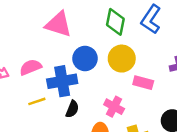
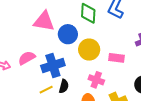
blue circle: (85, 58) -> (68, 34), moved
yellow circle: (122, 59) -> (89, 50), moved
yellow line: (37, 101) -> (46, 90), moved

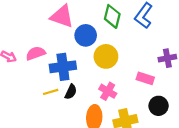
pink rectangle: (116, 58) -> (145, 78), moved

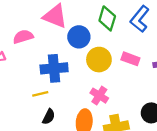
pink semicircle: (36, 53) -> (23, 37), moved
pink rectangle: (145, 78) -> (130, 59), moved
black semicircle: (71, 92) -> (49, 117), moved

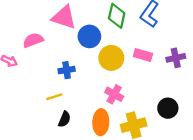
blue cross: (54, 68) -> (67, 70), size x0.6

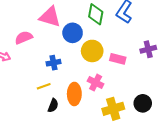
pink rectangle: (143, 55) -> (118, 59), moved
black circle: (168, 108) -> (143, 103), moved
orange ellipse: (101, 122) -> (74, 94), moved

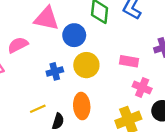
yellow circle: (92, 51) -> (86, 65), moved
pink cross: (96, 83) -> (142, 88), moved
yellow line: (44, 86) -> (38, 109), moved

